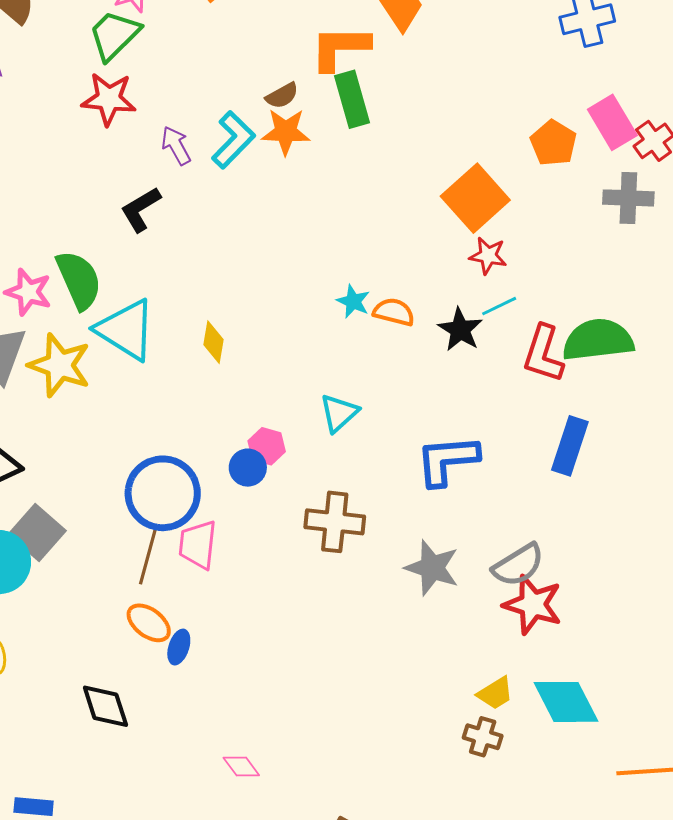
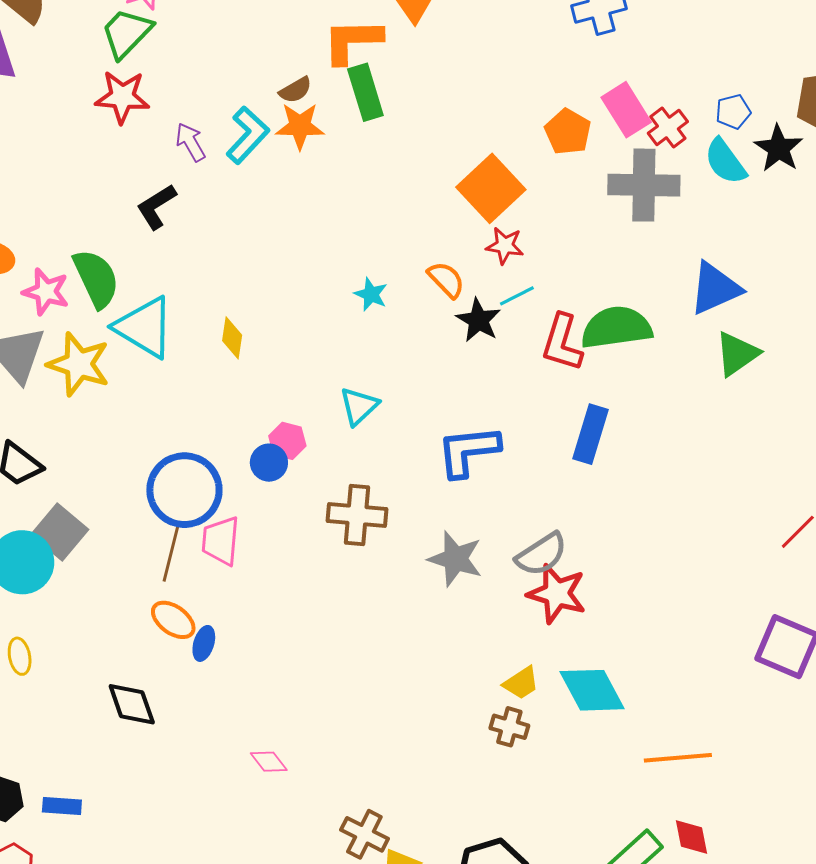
gray cross: (628, 198) -> (644, 185), size x1.4
orange semicircle: (394, 312) -> (446, 280), moved, turned 33

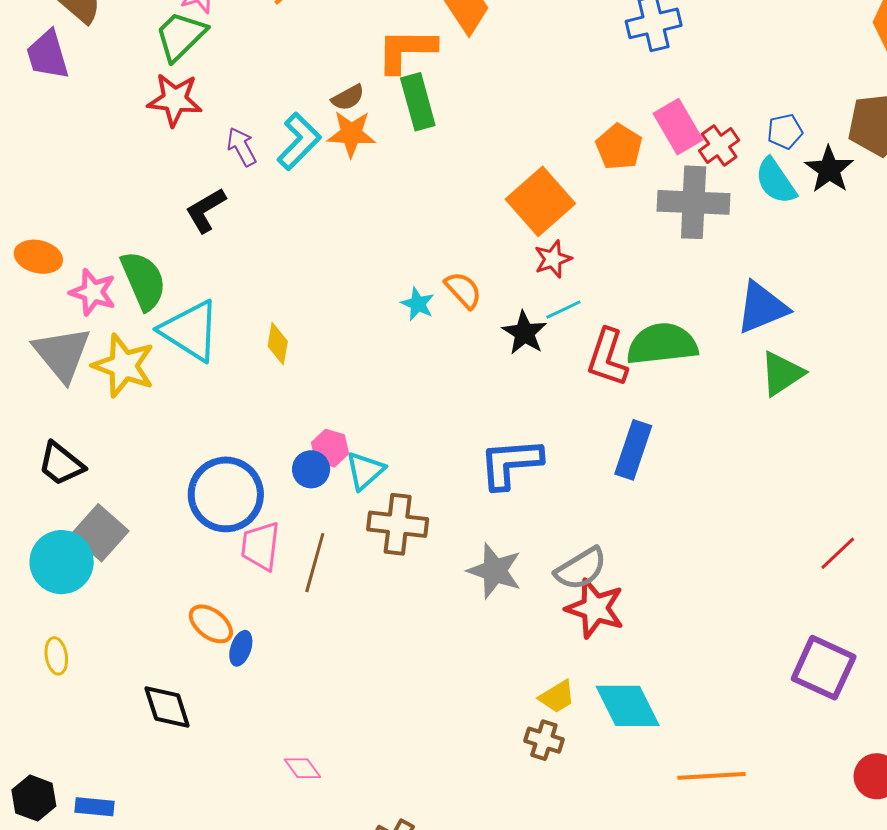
red star: (505, 246) -> (553, 259), turned -30
orange semicircle: (446, 280) -> (463, 290), moved
cyan triangle: (359, 406) -> (365, 471), moved
brown line: (171, 552) -> (315, 563), moved

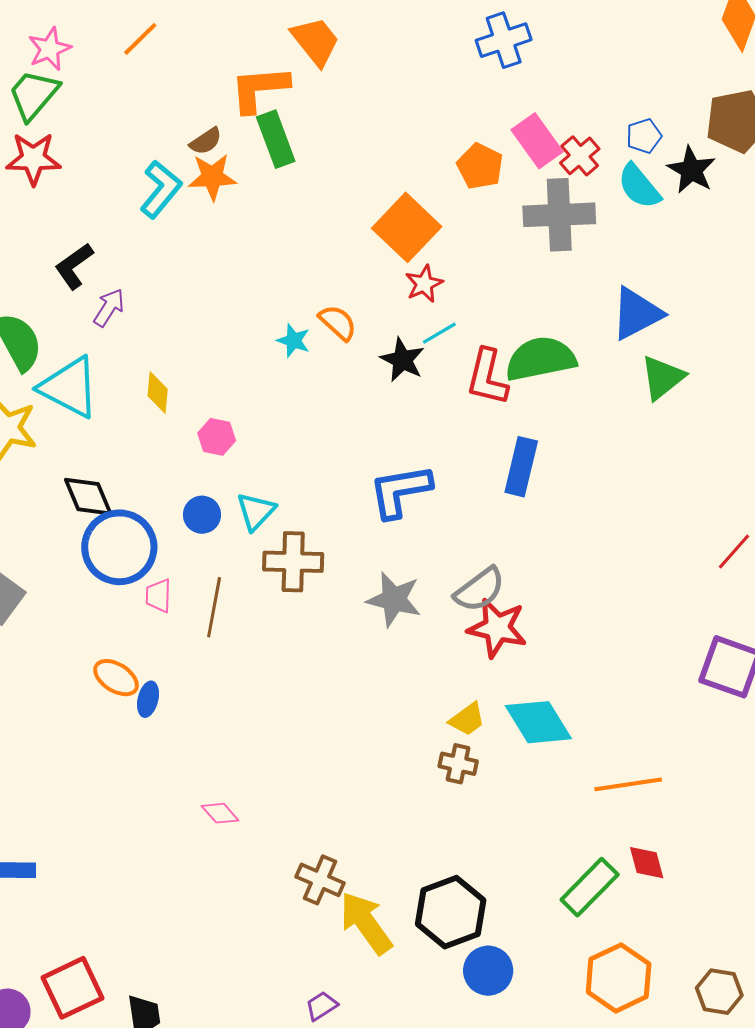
purple arrow: (242, 147) -> (109, 308), moved, turned 66
pink hexagon: (330, 448) -> (217, 437), moved
pink trapezoid: (260, 546) -> (158, 596), size x0.7
black diamond: (167, 707) -> (88, 497), moved

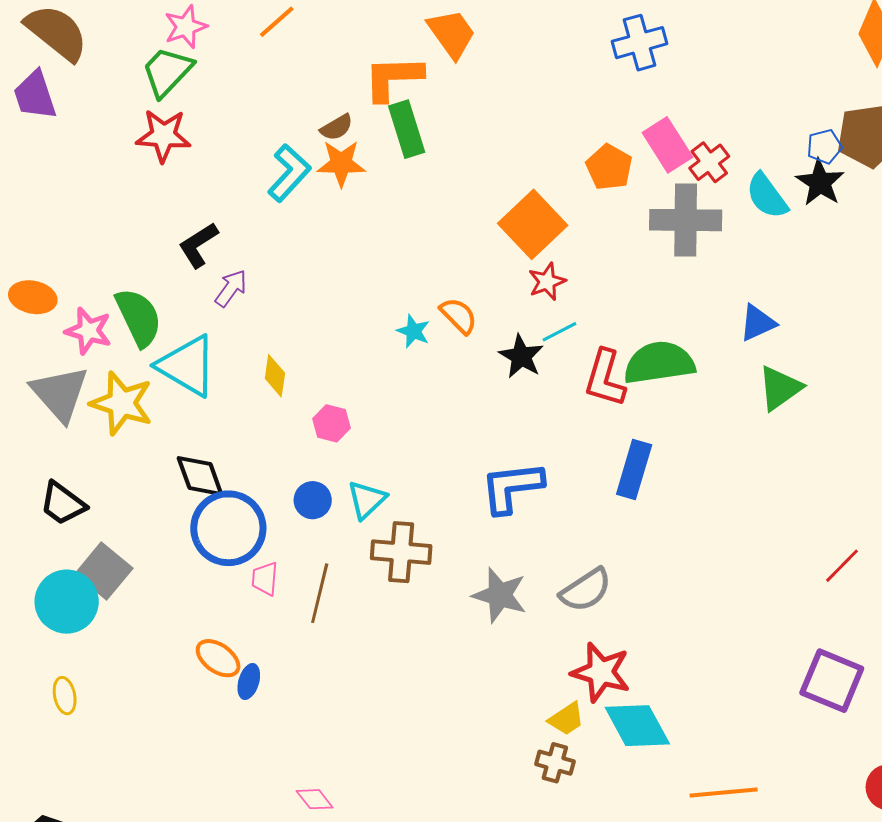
blue pentagon: (644, 136) -> (824, 147), moved
blue triangle: (637, 314) -> (758, 323), size x0.7
red star: (497, 628) -> (601, 672), moved

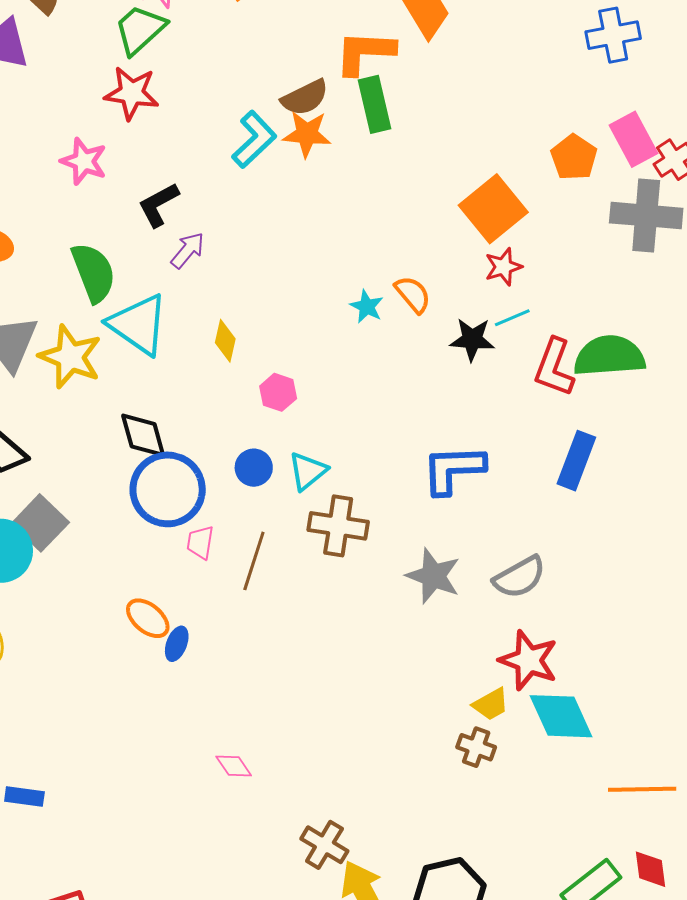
brown semicircle: (337, 127) -> (305, 98), size x1.4
pink star: (88, 331) -> (84, 161), moved
black star: (521, 356) -> (472, 339), turned -30

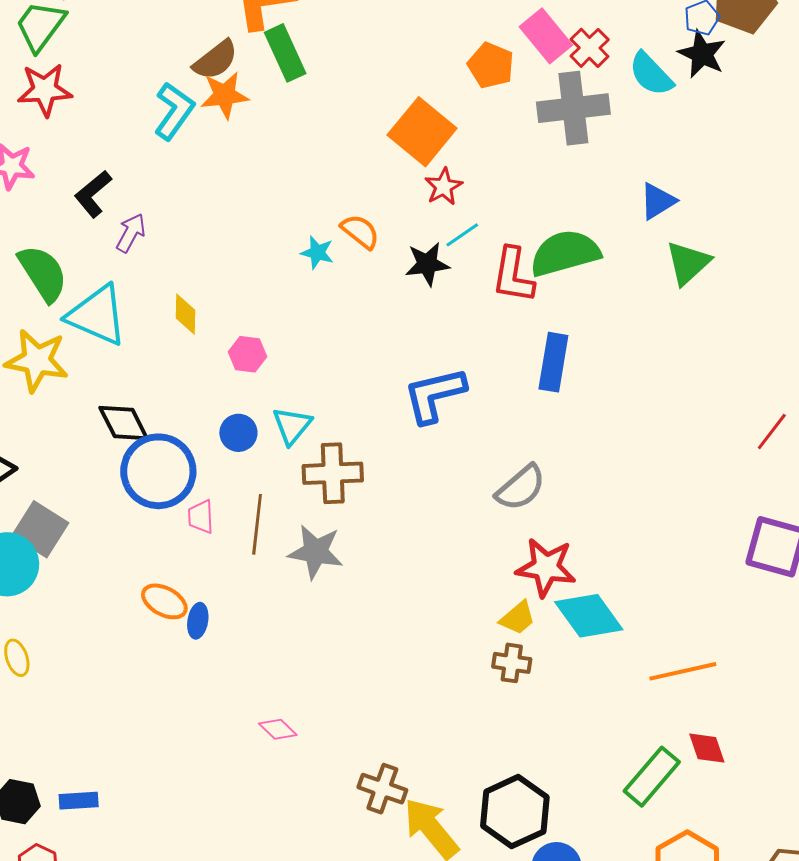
gray star: (433, 576) -> (316, 552), moved

